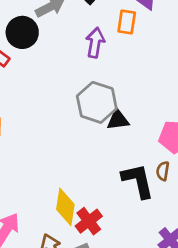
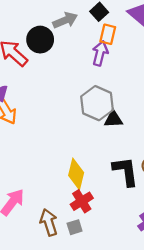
orange rectangle: (127, 22) -> (108, 34), moved
yellow diamond: (65, 207) -> (76, 174), moved

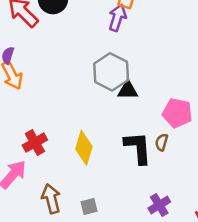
red cross: (82, 201) -> (35, 143), moved
gray square: (75, 227) -> (89, 207), moved

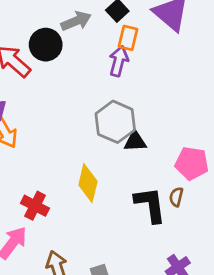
red cross: (35, 143) -> (35, 206), turned -30
yellow diamond: (84, 148) -> (88, 183), moved

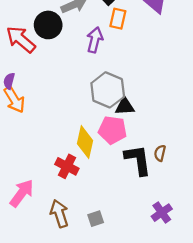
purple arrow: (119, 61) -> (95, 40), moved
pink pentagon: (192, 163) -> (113, 130), moved
red cross: (35, 206) -> (67, 166), moved

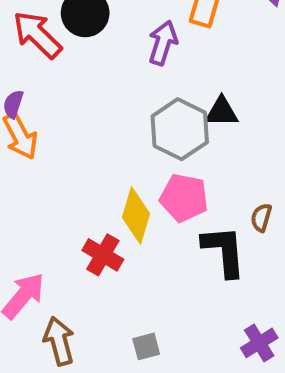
black triangle: (125, 106) -> (222, 112), moved
brown semicircle: (160, 153) -> (261, 218), moved
brown arrow: (59, 214) -> (59, 341), moved

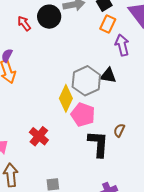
red arrow: (37, 35) -> (24, 23), size x0.6
purple arrow: (163, 43) -> (122, 45), moved, turned -40
yellow diamond: (136, 215) -> (66, 98), moved

